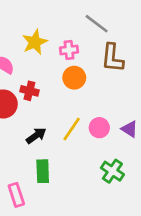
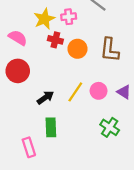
pink cross: (69, 50) -> (69, 17), moved
brown L-shape: (112, 58) -> (110, 50), moved
red cross: (29, 91) -> (55, 40), moved

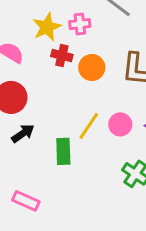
black arrow: (45, 97) -> (23, 133), moved
green rectangle: (51, 127) -> (63, 151), moved
pink rectangle: (29, 147) -> (26, 201), turned -48

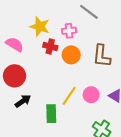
pink cross: (80, 24) -> (69, 31), moved
yellow star: (47, 27) -> (40, 27), turned -30

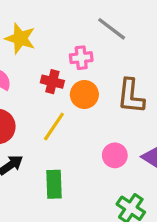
yellow star: (40, 27) -> (20, 38), moved
yellow line: (69, 96) -> (54, 127), moved

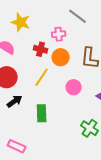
pink circle: (115, 155) -> (74, 87), moved

